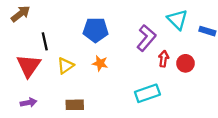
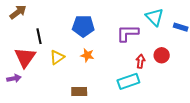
purple L-shape: (146, 38) -> (127, 33), turned -130
red arrow: (164, 59) -> (141, 61), moved
purple arrow: (29, 103) -> (14, 78), moved
brown rectangle: (75, 105) -> (79, 91), moved

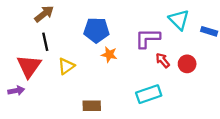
brown arrow: (18, 12) -> (44, 14), moved
orange star: (87, 55) -> (109, 55), moved
red arrow: (141, 61) -> (163, 60), moved, turned -48

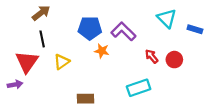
purple L-shape: (148, 38) -> (123, 31), moved, turned 45

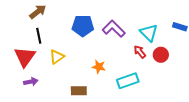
cyan triangle: (167, 18) -> (149, 33), moved
orange star: (102, 51) -> (99, 67), moved
purple arrow: (15, 84) -> (31, 82), moved

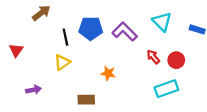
cyan triangle: (149, 33) -> (162, 22), moved
black line: (39, 36) -> (65, 37), moved
red triangle: (25, 57) -> (16, 50), moved, size x0.6
cyan rectangle: (128, 81) -> (166, 89), moved

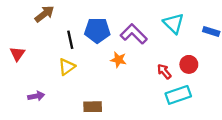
red arrow: (153, 57) -> (164, 71), moved
orange star: (108, 73) -> (118, 60), moved

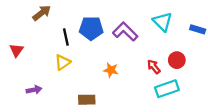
orange star: (118, 60) -> (111, 70), moved

